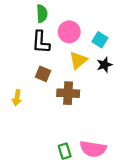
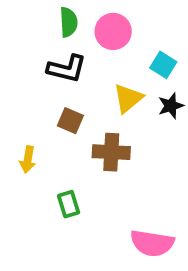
pink circle: (69, 32) -> (113, 31), moved
black L-shape: (41, 42) -> (67, 69), turned -80
green rectangle: (65, 151) -> (69, 204), moved

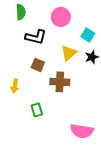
green semicircle: (69, 22) -> (21, 12), moved

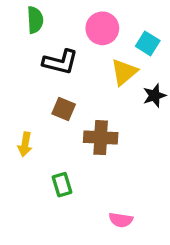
cyan square: (88, 35) -> (148, 43), moved
yellow triangle: (69, 53) -> (124, 72), moved
pink semicircle: (82, 131) -> (121, 220), moved, size x0.6

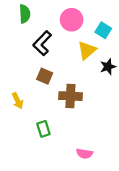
black L-shape: (60, 62) -> (42, 43), turned 120
yellow arrow: (25, 144) -> (18, 101), turned -35

